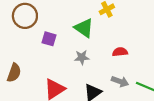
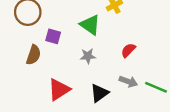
red semicircle: (120, 52) -> (128, 50), turned -40
brown semicircle: (14, 73) -> (34, 55), moved

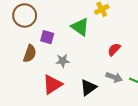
gray star: (88, 56) -> (63, 61), moved

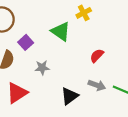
purple square: (47, 37) -> (26, 42), turned 32
red triangle: (52, 84) -> (17, 93), moved

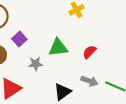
green triangle: (61, 32) -> (58, 48), moved, turned -42

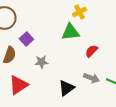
green triangle: (58, 48) -> (70, 32), moved

